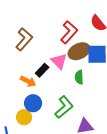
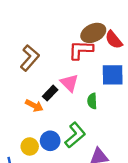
red L-shape: (69, 32) -> (81, 50), turned -130
brown ellipse: (79, 51) -> (93, 33), moved
blue circle: (33, 103) -> (50, 141), moved

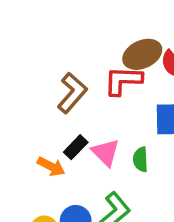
brown L-shape: (30, 58) -> (72, 93), moved
pink triangle: (69, 83) -> (105, 152), moved

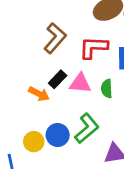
red L-shape: (123, 81) -> (93, 47), moved
pink triangle: (105, 152) -> (80, 83), turned -40

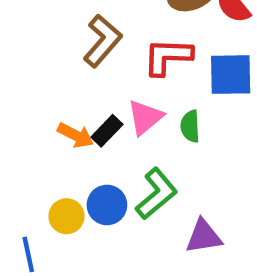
black rectangle: (58, 79) -> (107, 131), moved
pink triangle: (80, 83) -> (145, 117), turned -45

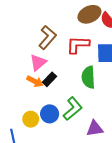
pink triangle: (145, 117) -> (38, 63), moved
green semicircle: (190, 126) -> (88, 77), size x1.5

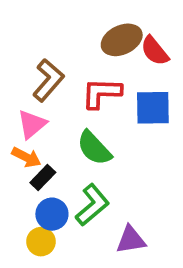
green semicircle: (88, 77) -> (94, 148), moved, turned -40
black rectangle: (50, 79) -> (43, 177), moved
yellow circle: (31, 119) -> (41, 242), moved

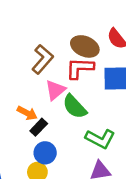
brown ellipse: (122, 40) -> (85, 46), moved, turned 48
pink triangle: (32, 124) -> (55, 90), moved
green L-shape: (92, 205) -> (100, 139), moved, turned 68

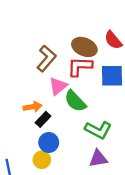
orange arrow: (27, 113) -> (33, 107), turned -36

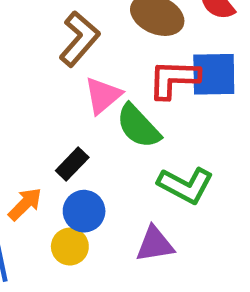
red L-shape: (80, 67) -> (174, 79), moved
orange arrow: (33, 107) -> (25, 204), moved, turned -36
purple triangle: (98, 159) -> (155, 244), moved

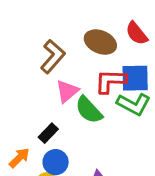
green L-shape: (186, 185) -> (134, 104), moved

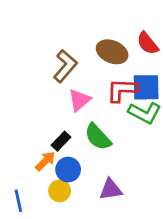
green semicircle: (89, 110) -> (98, 137), moved
orange arrow: (19, 158) -> (45, 161), moved

